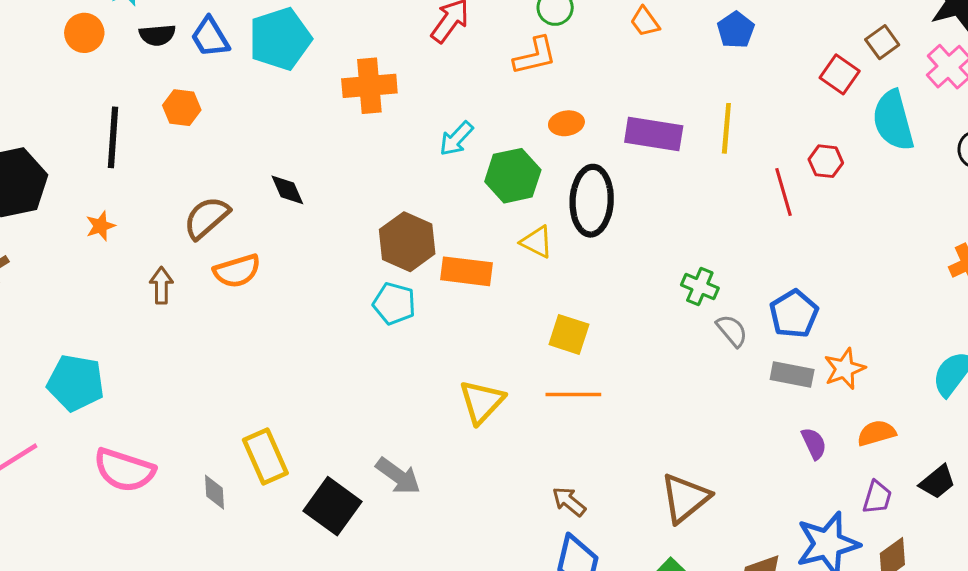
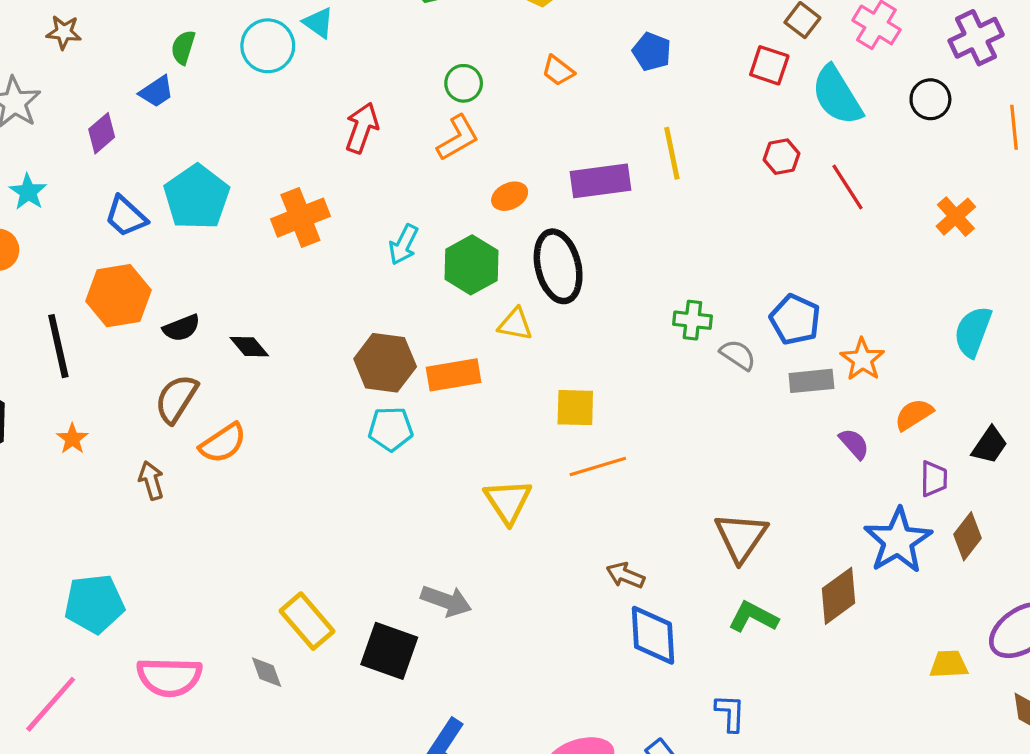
black semicircle: (157, 35) -> (181, 328), moved
orange hexagon: (182, 108) -> (118, 296), size x1.6
red line: (783, 192) -> (848, 187), moved

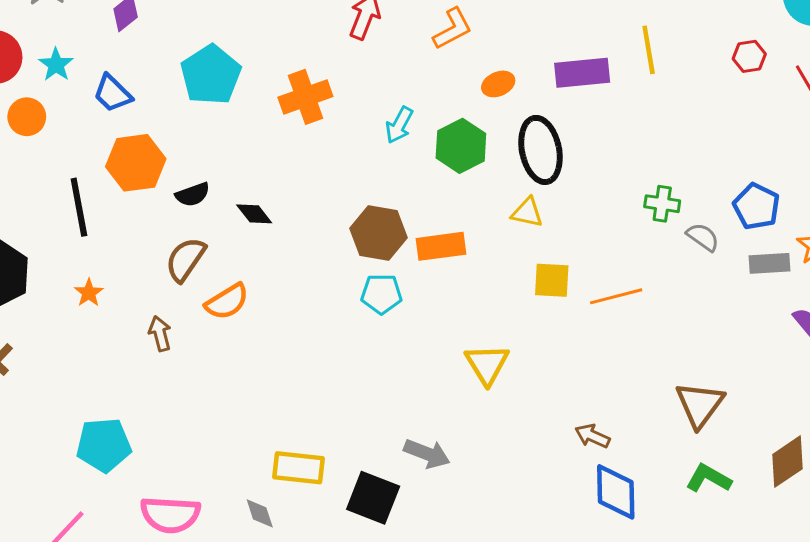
blue trapezoid: (126, 216) -> (113, 93), moved
yellow triangle: (515, 324) -> (527, 212), moved
orange line: (598, 466) -> (616, 296), moved
yellow rectangle: (307, 621) -> (299, 468), turned -45

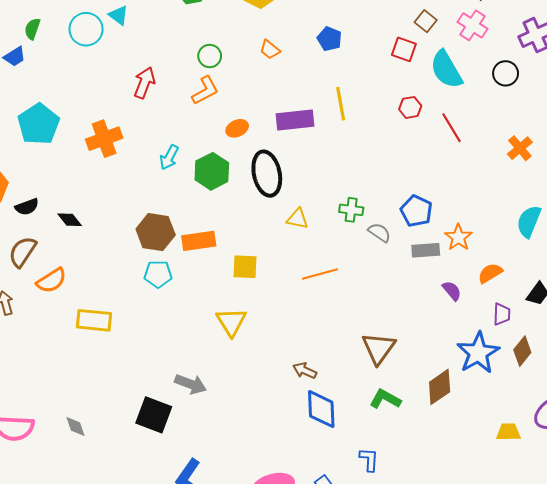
yellow triangle: (527, 212) -> (297, 219), moved
yellow square: (552, 280) -> (245, 267), moved
yellow rectangle: (299, 468) -> (94, 320), moved

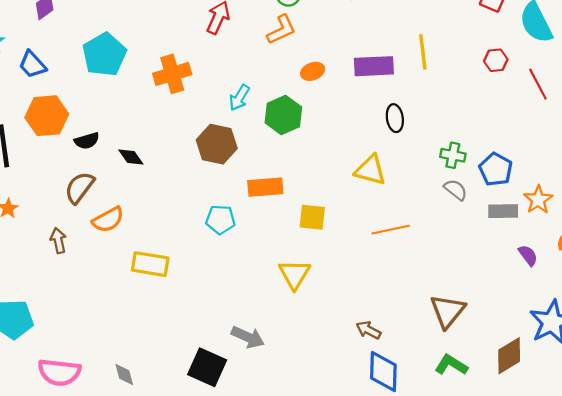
black ellipse: (267, 174) -> (395, 118), moved, size x0.6
green cross: (351, 210) -> (453, 155), moved
yellow triangle: (297, 219) -> (370, 170), size x1.4
brown hexagon: (156, 232) -> (217, 144), moved

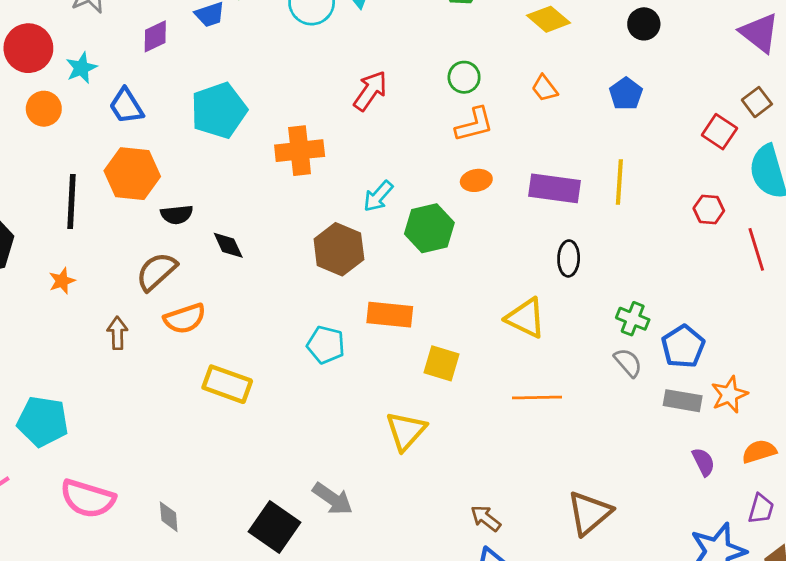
orange L-shape: (281, 30) -> (474, 125), moved

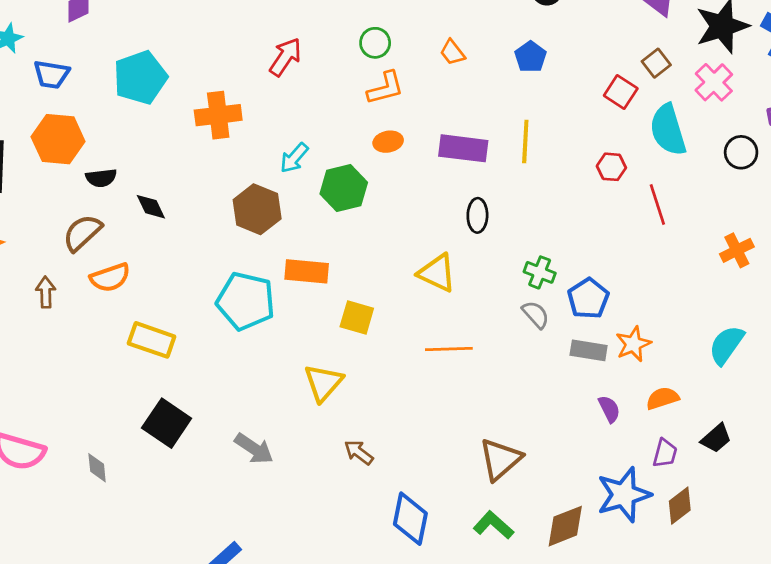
blue trapezoid: (126, 106) -> (51, 74), turned -48
cyan pentagon: (326, 345) -> (246, 301), size x1.6
brown arrow: (486, 518) -> (359, 452), moved
black square: (274, 527) -> (167, 423), moved

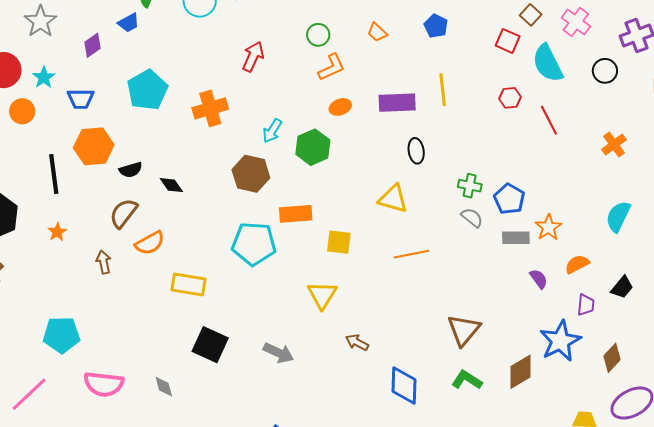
brown diamond: (680, 506) -> (612, 358), moved

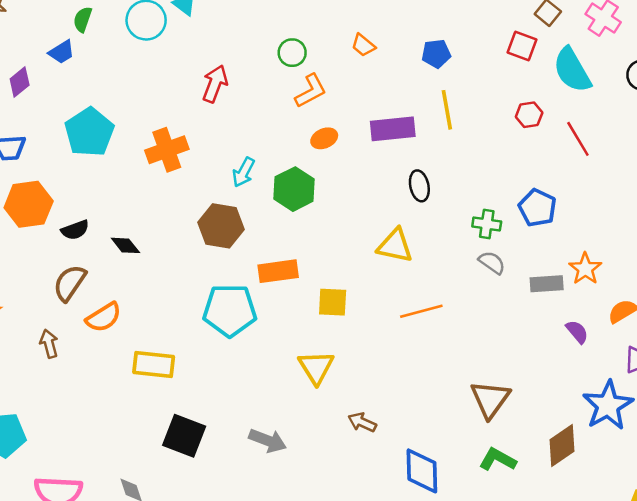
blue pentagon: (436, 26) -> (436, 54), moved, turned -30
blue pentagon: (509, 199) -> (537, 208), moved

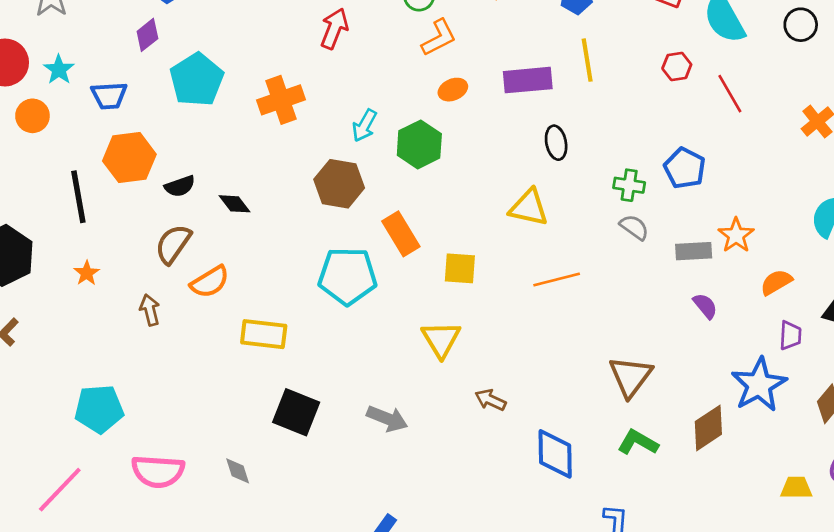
purple diamond: (20, 82) -> (147, 35), moved
orange rectangle: (278, 271) -> (401, 234), turned 66
purple semicircle: (577, 332) -> (705, 306), moved

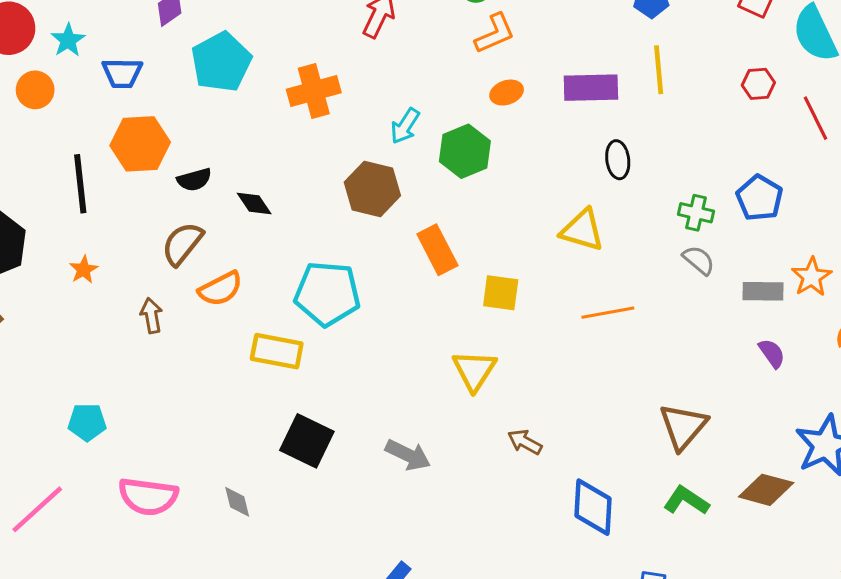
cyan pentagon: (348, 276) -> (327, 294), moved
cyan pentagon: (99, 409) -> (87, 422), size x0.7
brown diamond: (708, 428) -> (766, 490), turned 45

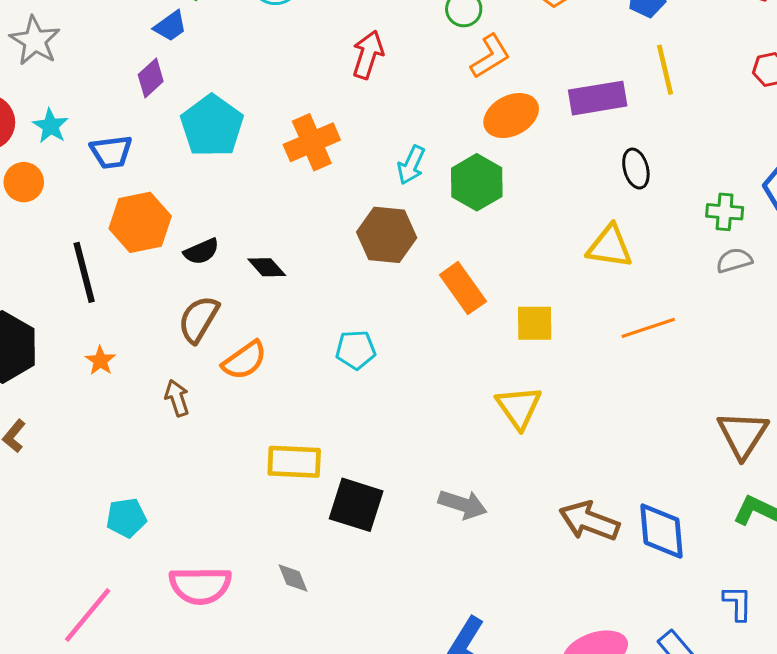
orange ellipse: (507, 93) -> (511, 116), size x1.6
gray semicircle: (699, 260) -> (734, 260), turned -48
cyan pentagon: (327, 294) -> (356, 350), size x0.6
yellow rectangle: (277, 351) -> (294, 462), moved
brown arrow: (525, 442) -> (589, 521), moved, size x1.6

